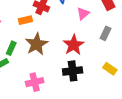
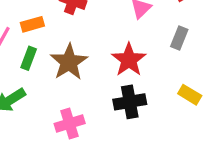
orange rectangle: (25, 20) -> (32, 24), moved
green rectangle: (11, 48) -> (29, 58), moved

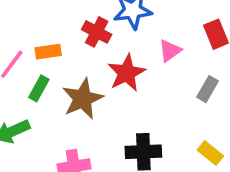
red star: (129, 60) -> (127, 73), moved

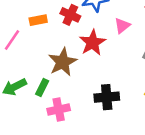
orange rectangle: (48, 52) -> (38, 20), moved
green rectangle: (39, 88) -> (42, 87), moved

